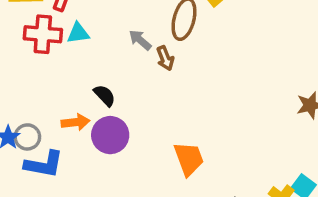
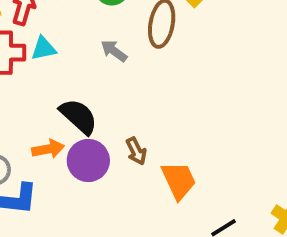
brown arrow: (165, 58) -> (136, 151), moved
black semicircle: (105, 95) -> (79, 116), size x1.5

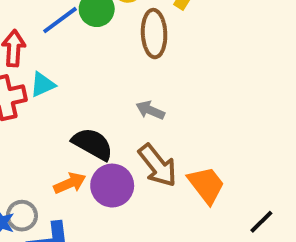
gray arrow: (114, 51) -> (150, 110), moved
brown arrow: (136, 151) -> (158, 165), size x1.6

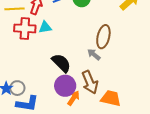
brown ellipse: (154, 34) -> (103, 37), moved
orange arrow: (70, 183) -> (73, 98), moved, turned -49
orange trapezoid: (206, 185) -> (111, 98), turned -55

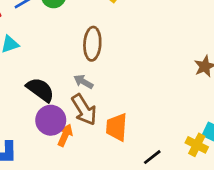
gray arrow: (94, 54) -> (83, 82), moved
orange trapezoid: (111, 98) -> (117, 127), turned -90

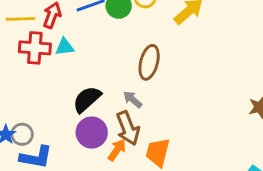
black semicircle: (40, 90) -> (87, 99), turned -88
orange arrow: (65, 135) -> (117, 150), moved

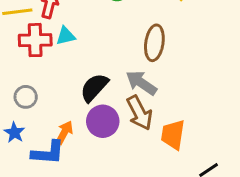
gray arrow: (133, 99) -> (141, 83), size x1.5
gray circle: (22, 134) -> (26, 97), moved
orange arrow: (117, 150) -> (64, 133), moved

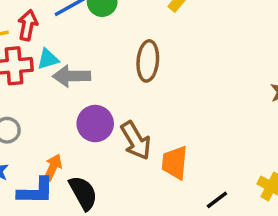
gray arrow: (141, 83) -> (72, 76), moved, turned -32
black semicircle: (94, 87) -> (83, 193), moved, turned 112
purple circle: (103, 121) -> (95, 124), moved

